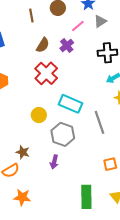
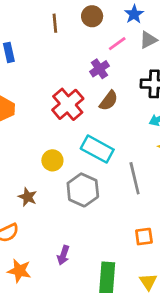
brown semicircle: (43, 45) -> (109, 101), moved
brown star: (23, 152) -> (28, 197), moved
purple arrow: (54, 162) -> (63, 255), moved

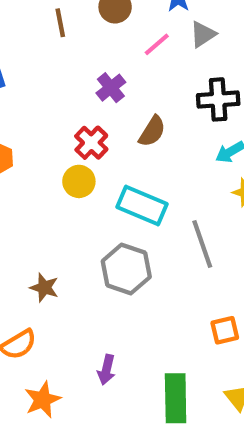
purple cross: (99, 69) -> (111, 88), moved
red cross: (68, 104) -> (91, 143), size x0.7
yellow circle: (52, 160) -> (79, 181), moved
orange star: (19, 271) -> (43, 400), turned -30

